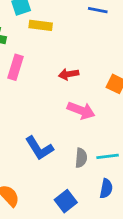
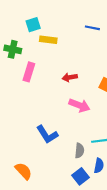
gray semicircle: (81, 158) -> (79, 151), moved
blue square: (66, 201) -> (81, 176), moved

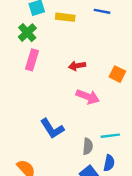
yellow rectangle: (48, 40) -> (65, 17), moved
green cross: (13, 49) -> (27, 33), moved, turned 35

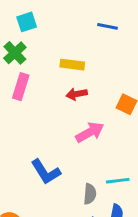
yellow rectangle: (65, 17) -> (72, 65), moved
pink arrow: (88, 97) -> (90, 132), turned -50

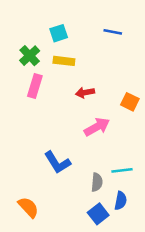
cyan square: (27, 22) -> (59, 33), moved
yellow rectangle: (72, 65) -> (64, 61), moved

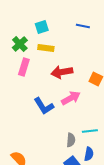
red arrow: (85, 93) -> (62, 72), size x1.5
blue L-shape: (57, 162) -> (44, 106), moved

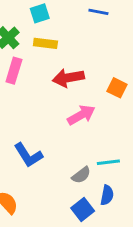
blue L-shape: (44, 106) -> (28, 155), moved
gray semicircle: (71, 140) -> (81, 175), turned 48

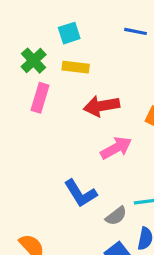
blue L-shape: (28, 155) -> (80, 193), moved

